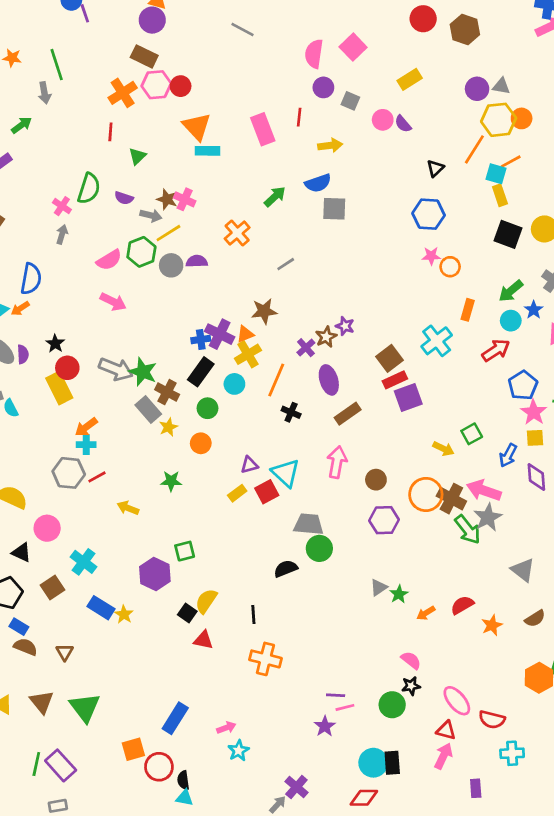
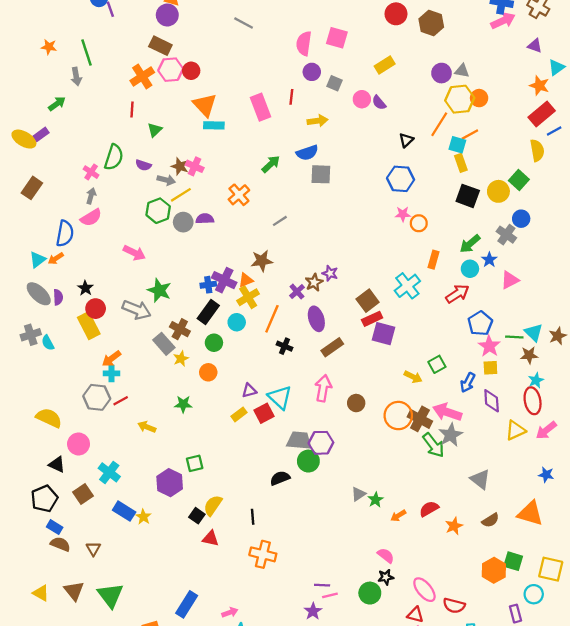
pink square: (353, 47) -> (337, 38), turned -30
pink semicircle: (109, 260) -> (91, 218), moved
green star: (143, 372) -> (159, 290), moved
purple square: (408, 397) -> (383, 334), turned 35
purple hexagon: (384, 520) -> (321, 443), moved

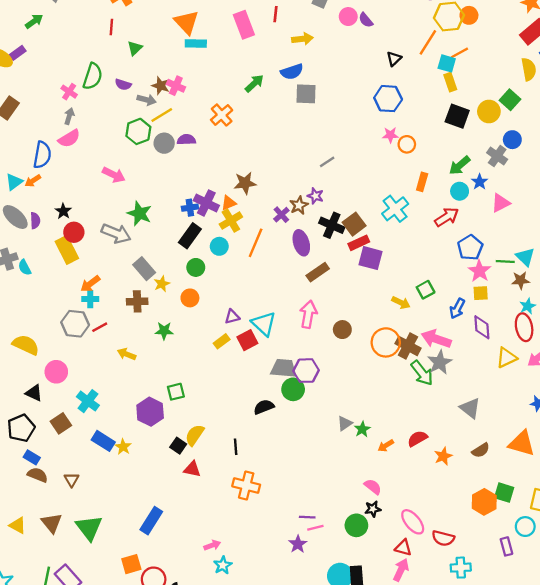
gray line: (280, 221) -> (327, 162), moved
brown cross: (180, 329) -> (137, 301), moved, turned -30
black cross: (284, 346) -> (332, 225), moved, size x1.5
blue rectangle: (187, 604) -> (151, 521), moved

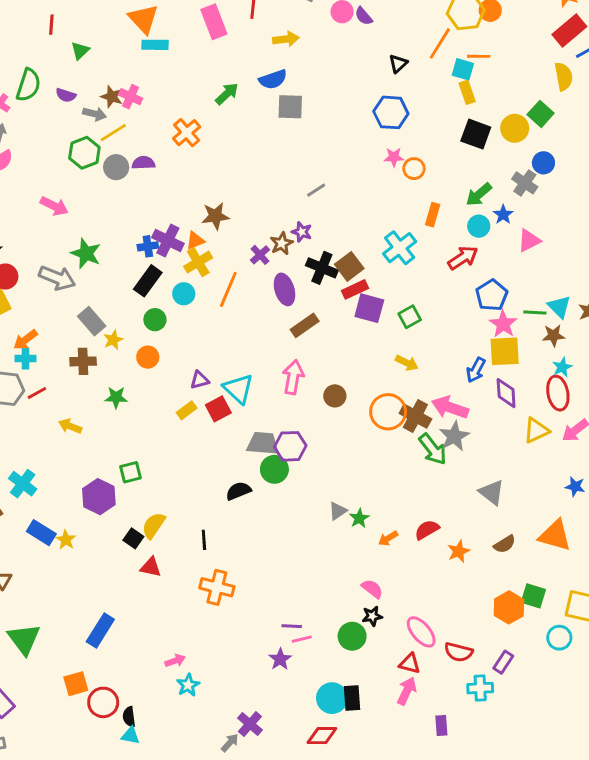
orange line: (460, 53) -> (479, 56), turned 30
green square: (426, 290) -> (410, 317), moved
yellow square: (481, 293) -> (505, 351), size x1.6
purple rectangle: (506, 546) -> (503, 662), moved, turned 48

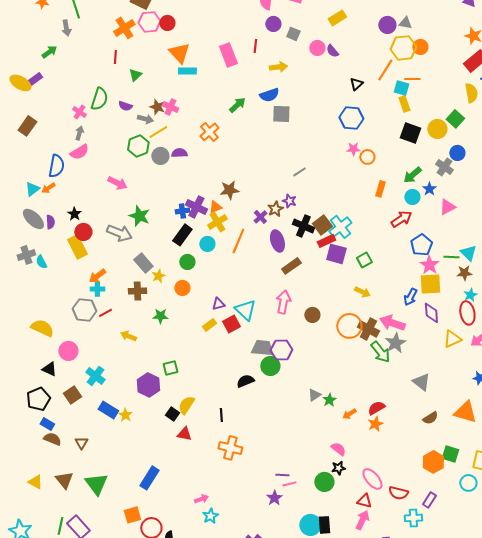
cyan cross: (400, 248) -> (340, 227), moved
orange star: (459, 551) -> (375, 424), moved

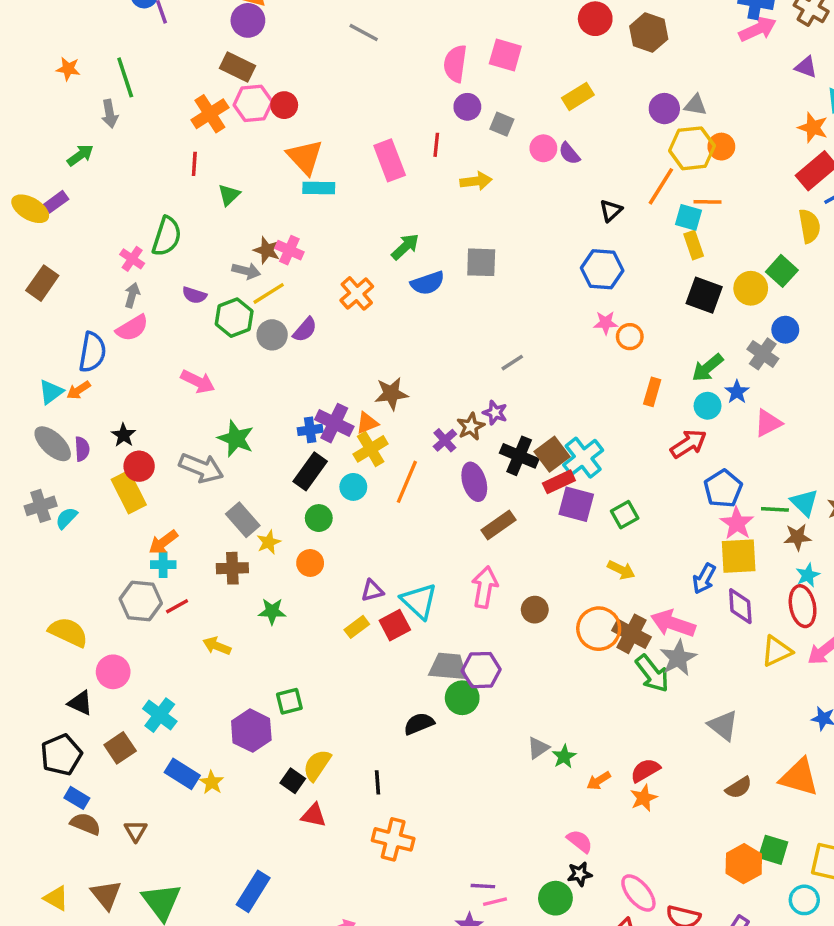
blue semicircle: (269, 95) -> (428, 283), moved
purple semicircle: (125, 106) -> (194, 295), moved
purple semicircle: (179, 153) -> (305, 330), turned 133
cyan semicircle: (41, 262) -> (66, 518), turned 72

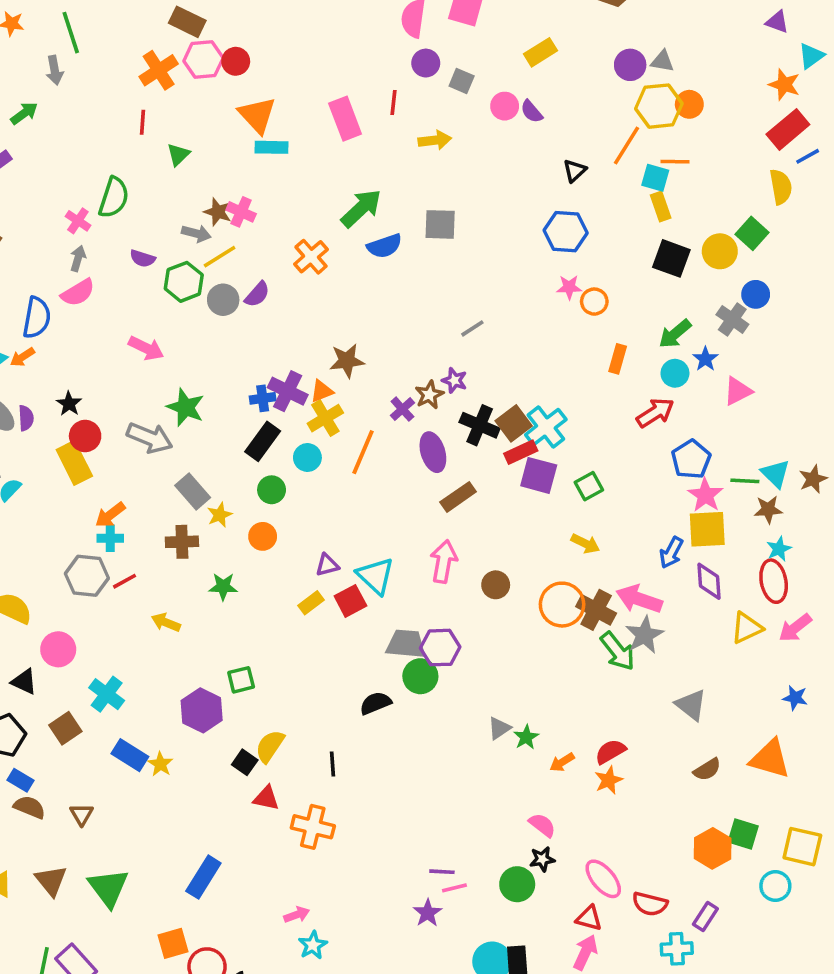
green arrow: (405, 247) -> (361, 208), size x1.4
orange cross: (393, 839) -> (313, 827), moved

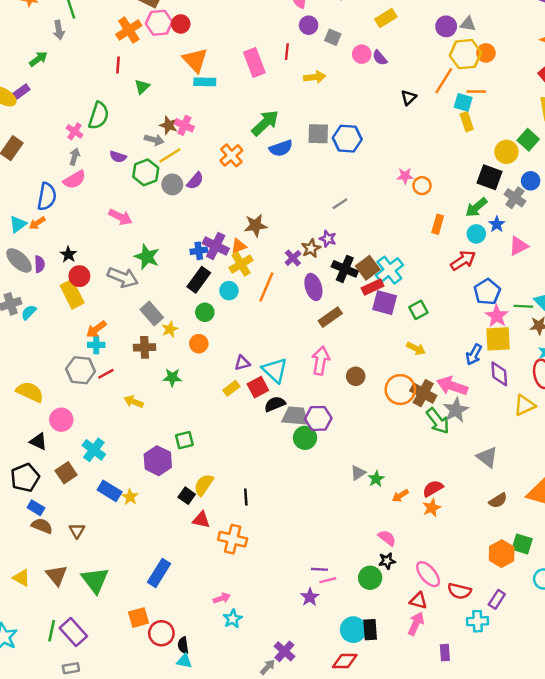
blue hexagon: (566, 232) -> (347, 139), moved
black square: (671, 258) -> (490, 177), moved
black semicircle: (376, 703) -> (275, 404), moved

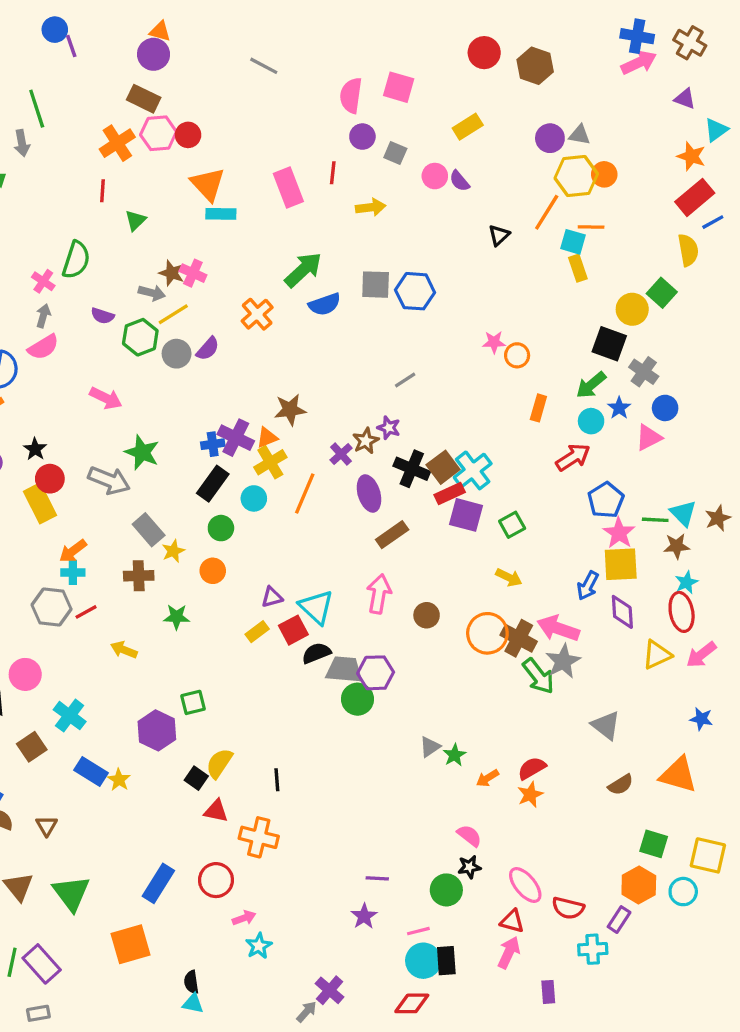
blue circle: (531, 181) -> (665, 408), moved
orange hexagon: (502, 554) -> (639, 885), moved
pink line: (328, 580) -> (418, 931), moved
orange square: (138, 618) -> (130, 944), size x1.4
red circle: (161, 633) -> (216, 880), moved

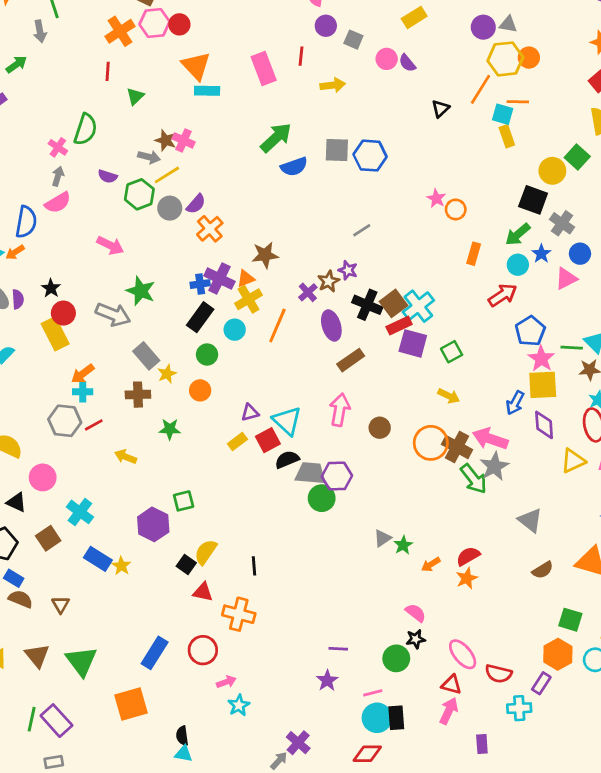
orange cross: (257, 314) -> (210, 229), moved
pink star: (494, 342) -> (436, 198), turned 30

